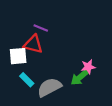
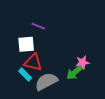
red triangle: (33, 44) -> (33, 62), moved
white square: (18, 56) -> (26, 44), moved

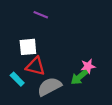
purple line: (38, 26) -> (41, 15), moved
cyan rectangle: (25, 74) -> (17, 79), moved

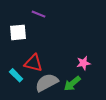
white square: (28, 47) -> (18, 32), moved
green arrow: (79, 77) -> (72, 84), moved

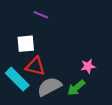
white square: (18, 32) -> (26, 44), moved
cyan rectangle: (16, 75) -> (17, 79), size x1.6

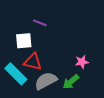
purple line: (41, 15) -> (40, 23), moved

